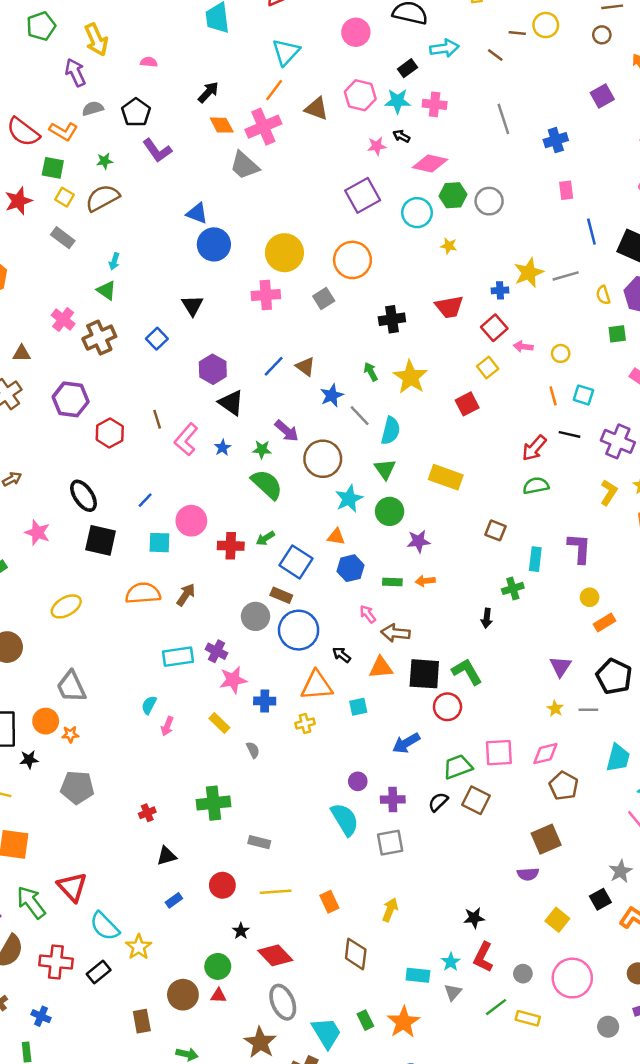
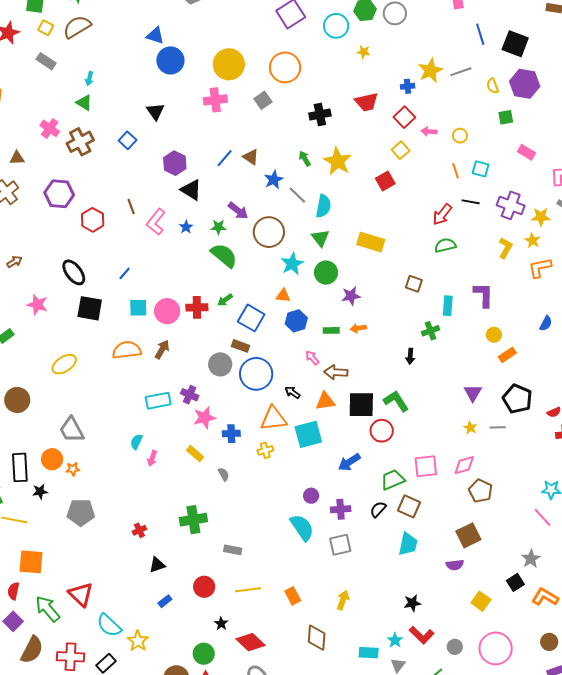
pink circle: (191, 521) -> (167, 311), moved
cyan square: (358, 707) -> (308, 434), size x1.8
cyan trapezoid: (618, 758) -> (408, 544), moved
red L-shape: (483, 957) -> (422, 635), turned -70

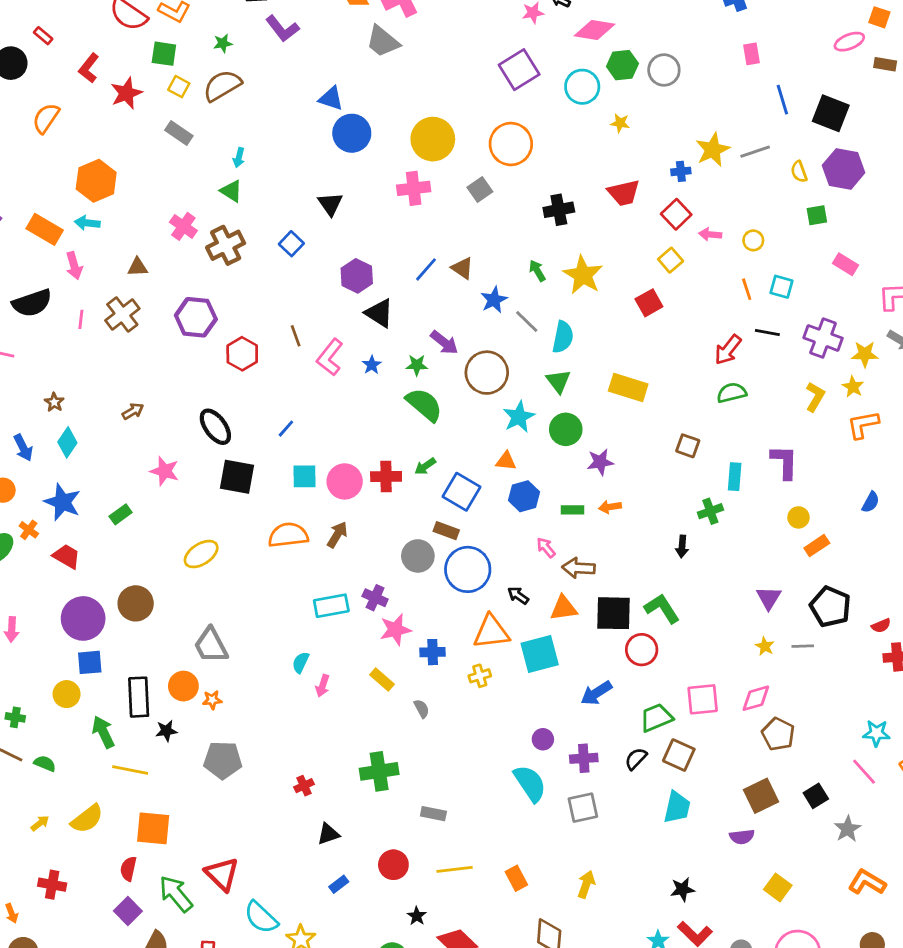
black square: (515, 582) -> (816, 796), moved

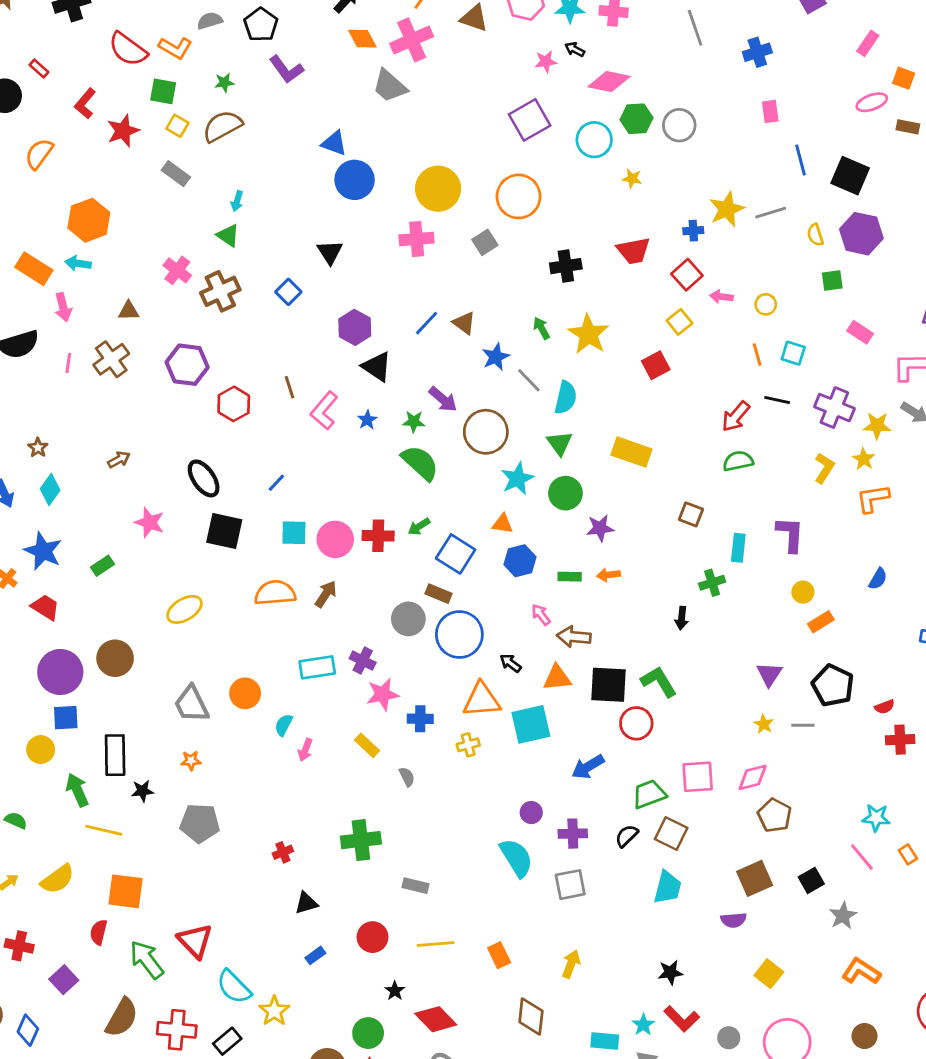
orange circle: (183, 686) -> (245, 693), moved
purple square: (128, 911) -> (64, 980), moved

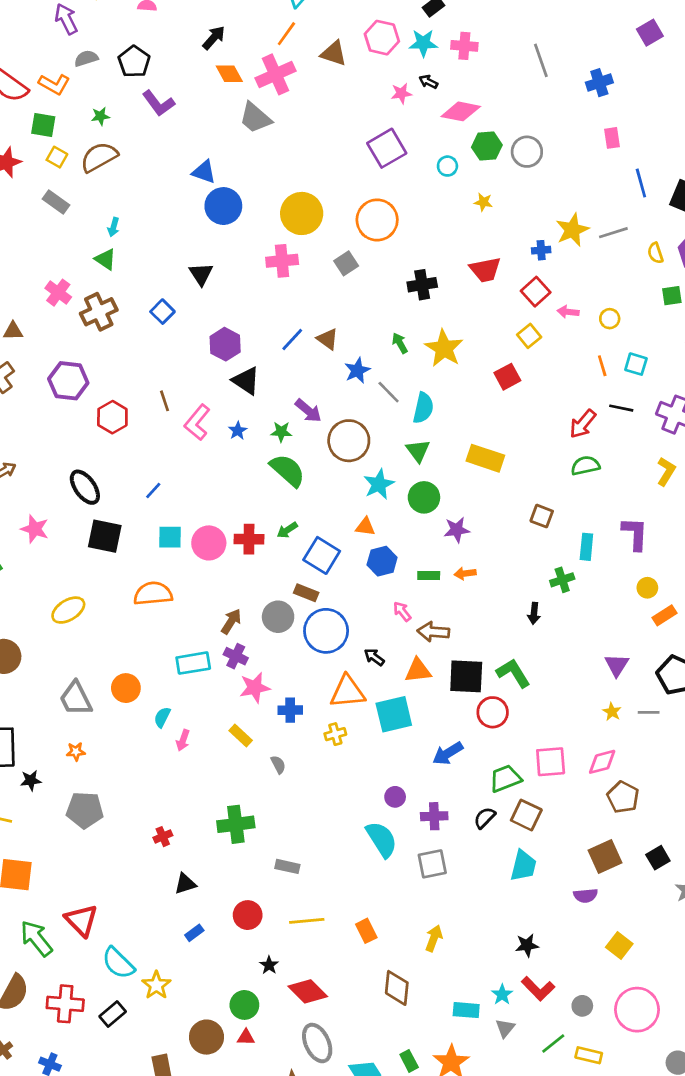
cyan circle: (594, 140) -> (447, 166), size x0.6
brown arrow: (326, 594) -> (231, 621), moved

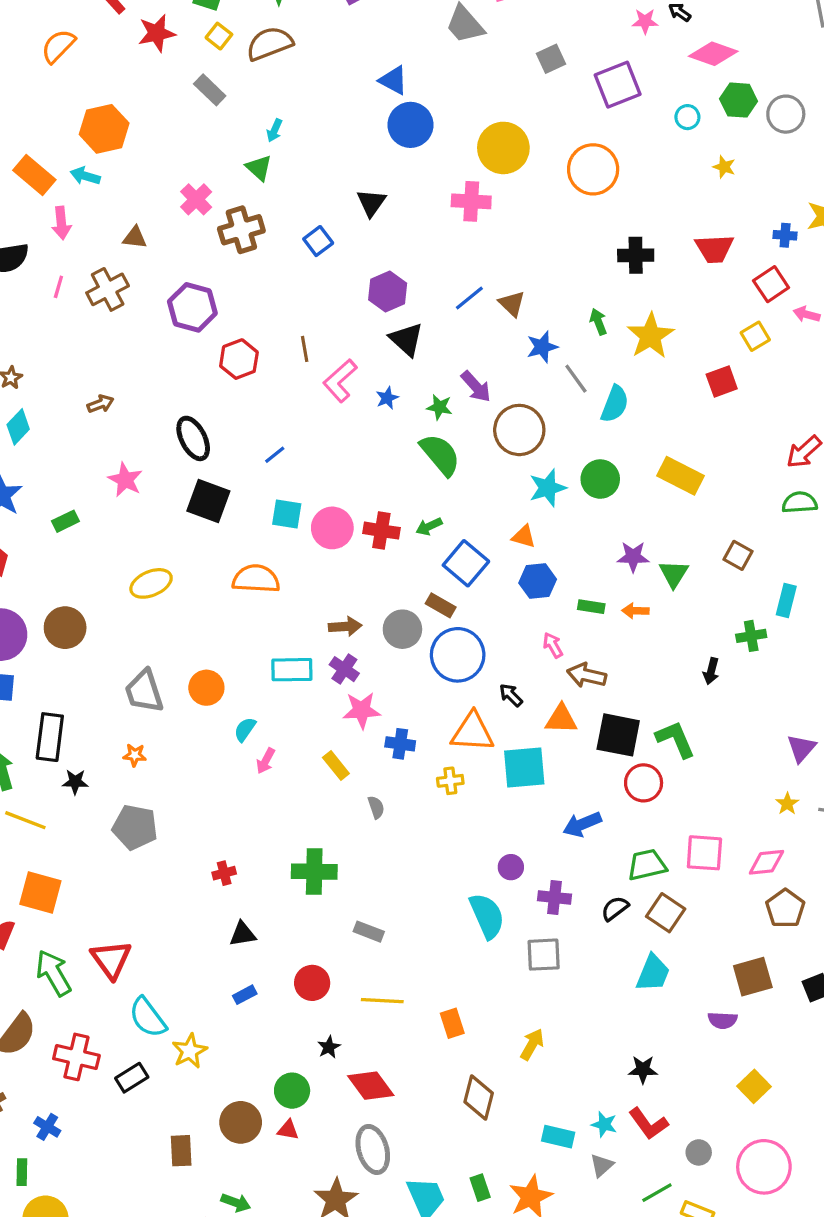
gray square: (346, 263) -> (551, 59), moved
green triangle: (418, 451) -> (674, 574), moved
green circle: (424, 497) -> (600, 479), moved
brown arrow: (231, 621) -> (345, 626), turned 45
cyan star: (502, 995) -> (604, 1124), turned -30

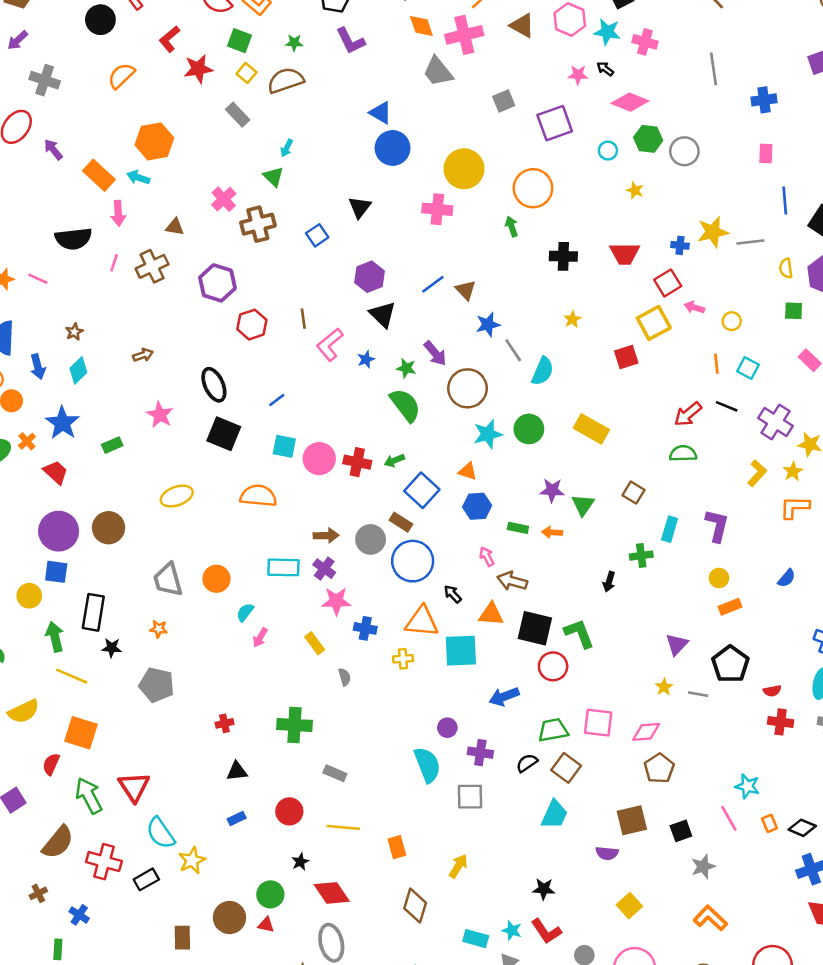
green arrow: (598, 322) -> (512, 226), moved
yellow star: (650, 336) -> (572, 319), size x0.5
yellow square: (755, 336) -> (654, 323), size x1.5

